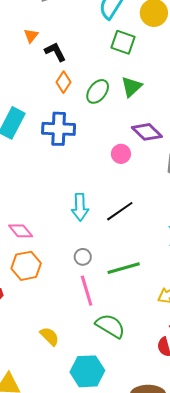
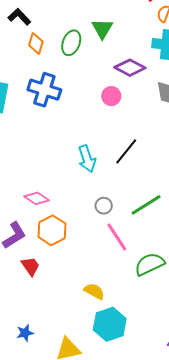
blue cross: (59, 129) -> (44, 90), turned 32
green semicircle: (110, 326) -> (150, 264), turned -40
cyan hexagon: (87, 371) -> (110, 324), moved

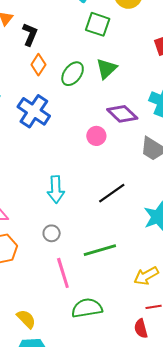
black L-shape: (19, 17) -> (30, 34), turned 50
black line: (126, 151) -> (112, 193), moved
gray circle: (104, 206) -> (52, 233), moved

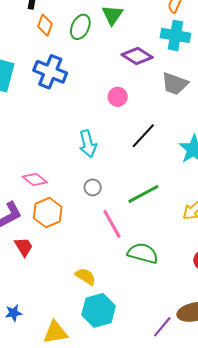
pink circle: (96, 136) -> (118, 97), moved
green semicircle: (87, 308) -> (143, 253), turned 36

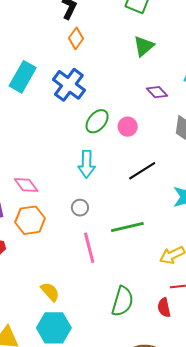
green ellipse: (80, 27) -> (97, 121), moved
purple diamond: (137, 56) -> (157, 92), size x0.7
green semicircle: (143, 253) -> (122, 301), moved, turned 76

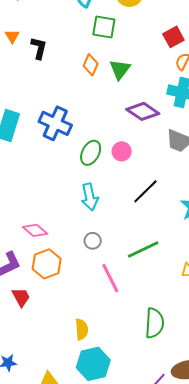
orange diamond: (76, 38) -> (91, 65), moved
purple diamond: (157, 92) -> (143, 111), size x1.5
yellow semicircle: (50, 292) -> (82, 329), turned 50

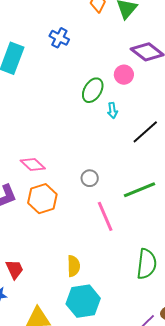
blue cross: (55, 123) -> (59, 38), moved, size x0.6
pink circle: (122, 151) -> (124, 75), moved
cyan arrow: (90, 197) -> (112, 110), moved, size x0.6
red trapezoid: (21, 297) -> (15, 269), moved

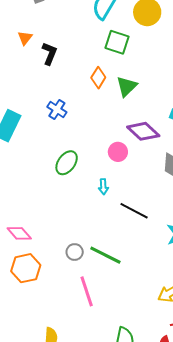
green ellipse: (93, 90) -> (67, 163), moved
black line: (145, 132) -> (134, 211), turned 64
green line: (140, 190) -> (105, 255), moved, turned 44

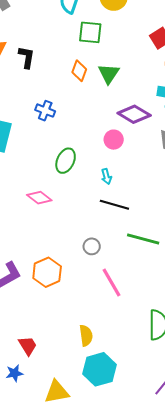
black line: (134, 211) -> (114, 205), moved
pink diamond: (19, 233) -> (39, 198), moved
green line: (105, 255) -> (143, 239), moved

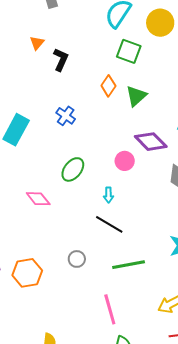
green line: (143, 239) -> (129, 265), turned -40
pink line: (112, 283) -> (110, 309), moved

